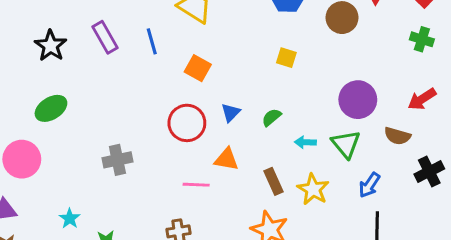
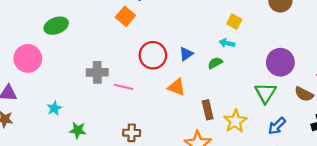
orange square: (198, 68) -> (125, 16), moved
cyan arrow: (305, 142) -> (227, 43), moved
pink line: (196, 185) -> (124, 87), moved

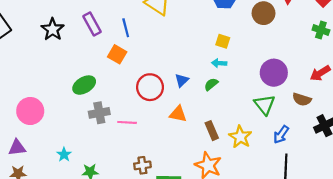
green ellipse: (56, 26) -> (84, 85), moved

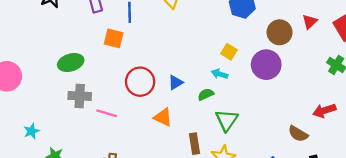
orange square: (117, 54) -> (114, 38), turned -30
purple circle: (274, 73) -> (266, 65), moved
green triangle: (265, 105) -> (227, 120), moved

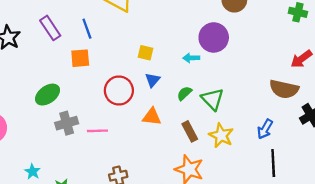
yellow square: (229, 52) -> (145, 53), moved
purple circle: (266, 65) -> (214, 37), moved
green semicircle: (206, 94) -> (184, 93), moved
brown semicircle: (298, 134) -> (284, 89), size x1.4

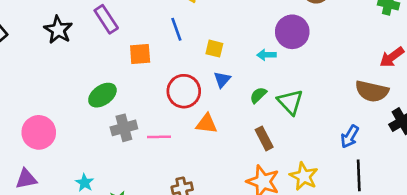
blue line: (87, 29) -> (176, 29), moved
orange triangle: (152, 117) -> (207, 124), moved
yellow star: (221, 135) -> (304, 176), moved

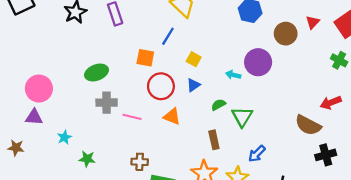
blue line: (176, 29) -> (168, 36), turned 36
orange square: (140, 54) -> (145, 58), moved
blue arrow: (350, 137) -> (257, 154), moved
purple triangle: (26, 179) -> (34, 117), moved

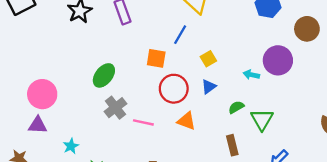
yellow square: (194, 59) -> (208, 59), turned 32
green ellipse: (96, 72) -> (104, 75), turned -30
gray cross: (107, 103) -> (115, 108), turned -36

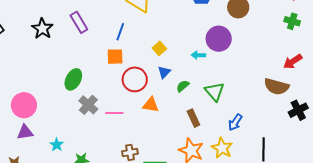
blue line: (180, 35) -> (120, 32), moved
green semicircle: (236, 107) -> (183, 86), moved

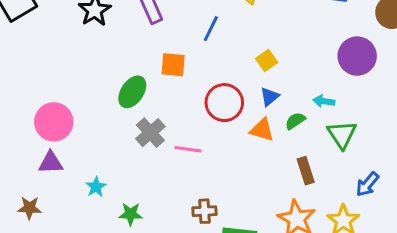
cyan arrow: (198, 55) -> (324, 101), moved
orange square: (115, 57) -> (173, 65), moved
orange triangle: (151, 105) -> (262, 130), moved

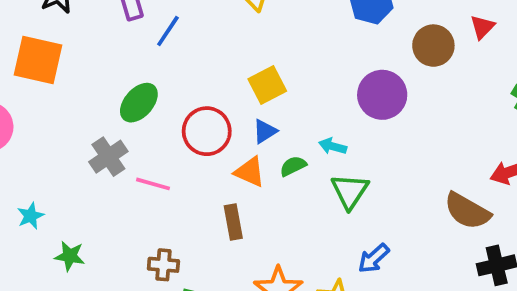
blue line: (211, 29) -> (168, 31), moved
yellow square: (267, 60) -> (267, 85), size x1.4
orange square: (173, 65) -> (38, 60), moved, size x1.5
green ellipse: (132, 92) -> (139, 103), moved
brown rectangle: (306, 171) -> (233, 222), moved

